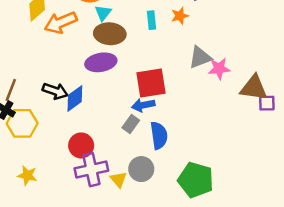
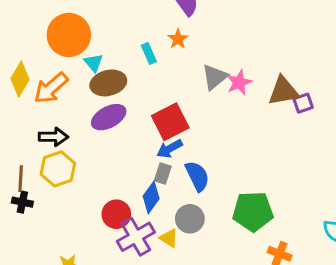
black arrow: (55, 91) -> (53, 137), moved
blue diamond: (75, 98) -> (151, 197), moved
yellow hexagon: (22, 123) -> (58, 169), moved

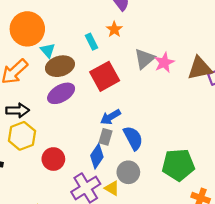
red square: (170, 122) -> (105, 76), moved
red circle: (116, 214) -> (53, 159), moved

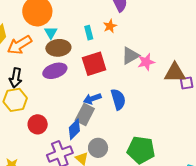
black arrow: (18, 110) -> (16, 78), turned 90
gray rectangle: (106, 137) -> (85, 115), size x1.5
blue semicircle: (133, 138) -> (118, 99), moved

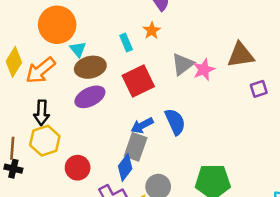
brown triangle: (175, 73) -> (241, 55), moved

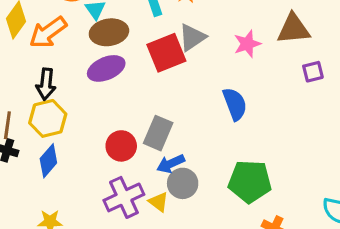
gray triangle: (183, 64) -> (192, 37), moved
blue semicircle: (175, 122) -> (235, 104), moved
blue arrow: (142, 126) -> (171, 164), moved
blue diamond: (125, 167) -> (48, 161), moved
red circle: (78, 168) -> (121, 146), moved

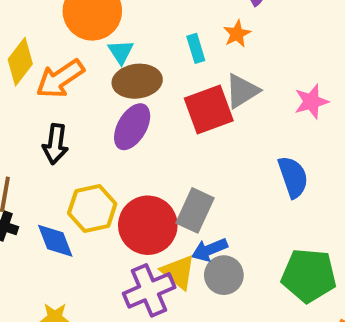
purple ellipse: (106, 68) -> (132, 127), turned -39
yellow hexagon: (48, 118) -> (92, 208), moved
red circle: (121, 146) -> (148, 225), size x1.5
blue diamond: (48, 161) -> (55, 241), turned -64
yellow triangle: (159, 202) -> (178, 272), moved, size x1.4

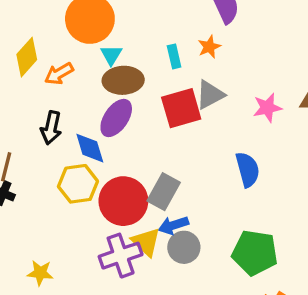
orange arrow: (60, 79) -> (59, 74), size x0.7
blue diamond: (55, 241) -> (90, 148), moved

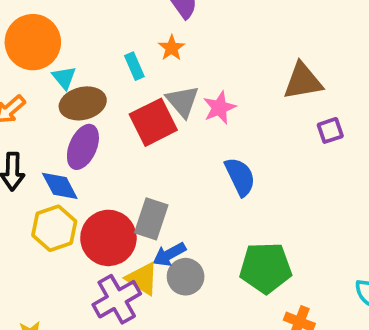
gray triangle: (210, 95) -> (183, 101), turned -32
pink star: (267, 108) -> (219, 108), moved

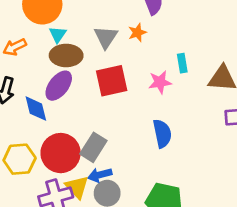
cyan rectangle: (134, 66) -> (182, 63), moved
gray triangle: (183, 101) -> (106, 37), moved
yellow hexagon: (54, 228) -> (20, 159), moved

